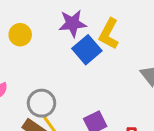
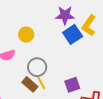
yellow circle: (20, 35) -> (26, 35), moved

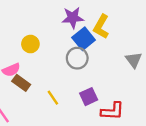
gray circle: (37, 67) -> (77, 58), moved
brown rectangle: (30, 84) -> (21, 83), moved

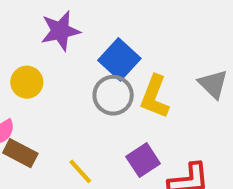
purple star: (73, 18) -> (60, 31), moved
yellow L-shape: (101, 27) -> (155, 97), moved

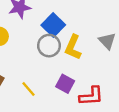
purple square: (143, 160) -> (65, 84), turned -30

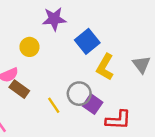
gray circle: (49, 46) -> (79, 94), moved

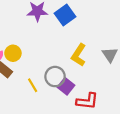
blue square: (87, 41) -> (65, 15), moved
yellow circle: (29, 47) -> (13, 53), moved

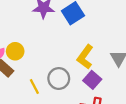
purple square: (66, 86) -> (92, 80), moved

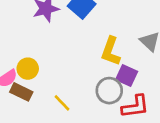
gray circle: (59, 79) -> (109, 91), moved

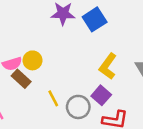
purple square: (127, 76) -> (101, 95), moved
gray circle: (109, 91) -> (78, 107), moved

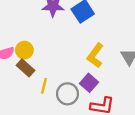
brown rectangle: (21, 79) -> (25, 68), moved
yellow line: (53, 98) -> (44, 86), turned 42

